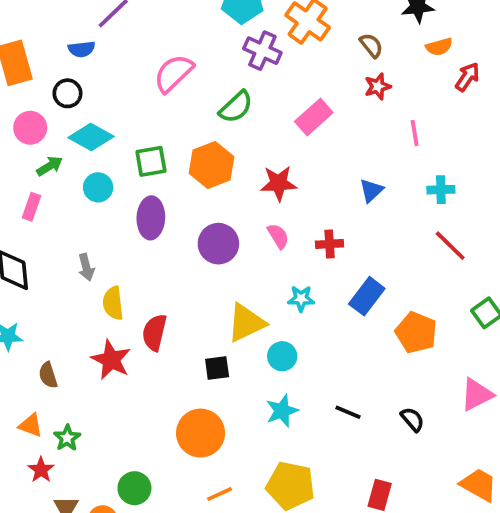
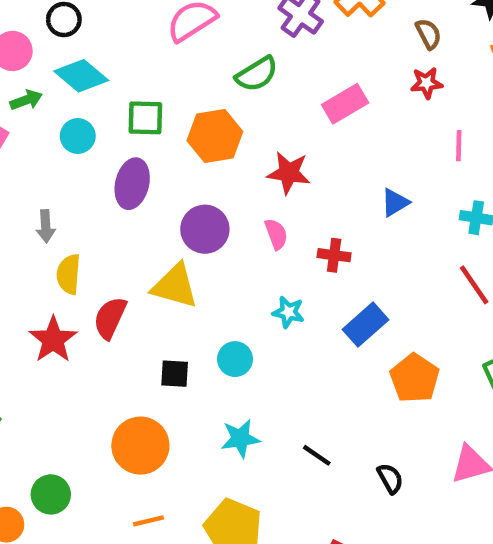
yellow triangle: (246, 323) -> (175, 286), moved, turned 30
cyan circle: (282, 356) -> (235, 359), moved

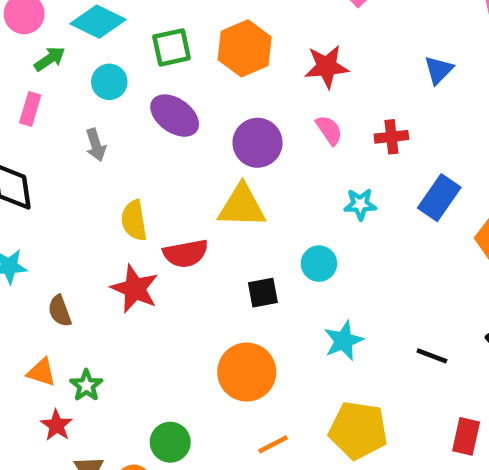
purple ellipse: (132, 184) -> (175, 116), turned -54
gray arrow: (46, 226) -> (96, 145), moved
red semicircle: (110, 318) -> (186, 253), turned -111
black line: (317, 455) -> (432, 356), moved

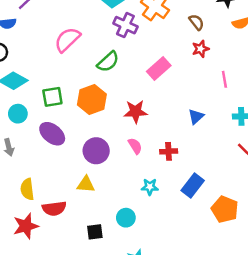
yellow triangle: (242, 206) -> (86, 184), size x0.7
red star: (135, 289) -> (26, 226), turned 30

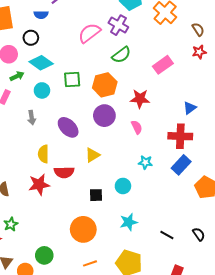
purple cross: (125, 25) -> (118, 25), moved
purple ellipse: (52, 134) -> (68, 127), moved
purple circle: (96, 151) -> (104, 116), moved
red cross: (169, 151) -> (180, 136), moved, size x1.6
yellow triangle: (86, 184) -> (93, 155), turned -42

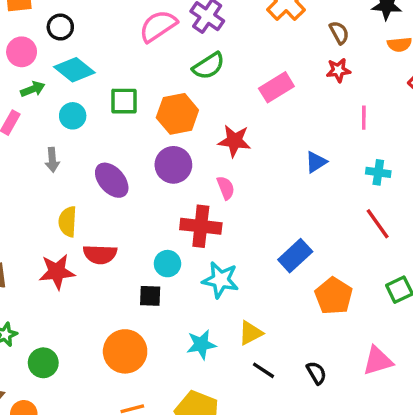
red cross: (180, 136) -> (201, 226), moved
yellow triangle: (93, 155) -> (251, 333), moved
cyan star: (145, 162) -> (221, 280), moved, size x1.5
cyan circle: (123, 186) -> (167, 264), moved
green circle: (44, 255) -> (43, 363), moved

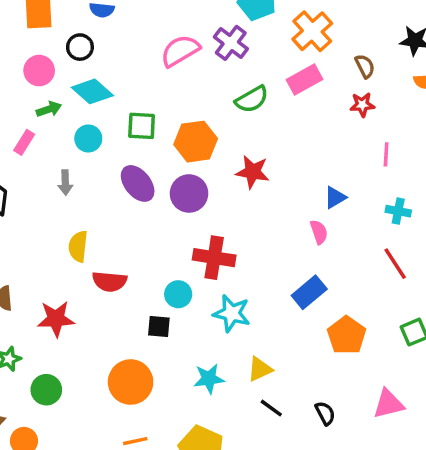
green semicircle: (209, 66) -> (252, 99), moved
pink rectangle: (276, 87) -> (304, 79), moved
purple ellipse: (112, 180) -> (138, 183), moved
pink semicircle: (226, 188) -> (319, 232), moved
red star: (57, 272) -> (56, 319), moved

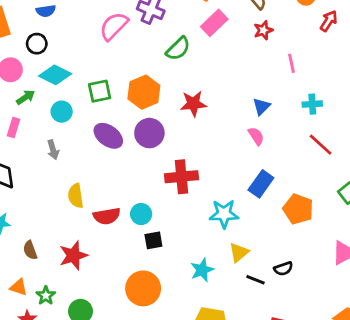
cyan circle: (178, 294) -> (141, 214), moved
cyan star: (232, 313) -> (224, 214), moved
black semicircle: (325, 413) -> (283, 269), moved, turned 114

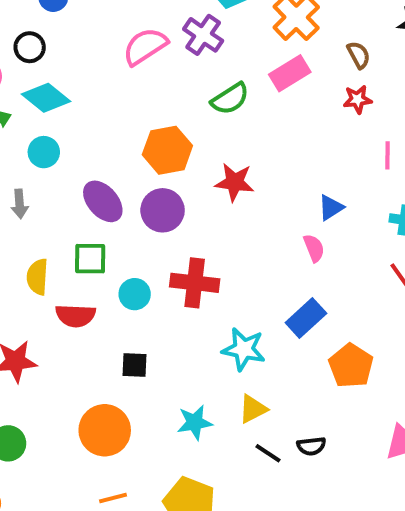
green square: (100, 91) -> (90, 259), moved
cyan circle: (141, 214) -> (135, 294), moved

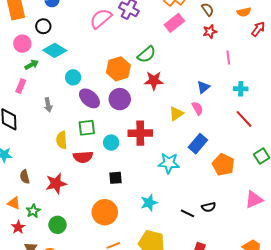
green semicircle: (230, 99) -> (146, 54), moved
cyan circle: (44, 152) -> (73, 77), moved
yellow triangle: (253, 409) -> (176, 114), moved

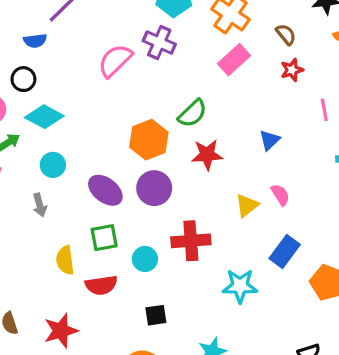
cyan circle: (73, 77) -> (53, 165), moved
blue triangle: (203, 87) -> (270, 140), moved

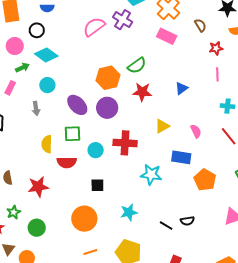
pink rectangle: (234, 60) -> (167, 36), turned 60
red star: (292, 70) -> (216, 48), moved
pink semicircle: (280, 195) -> (196, 131), moved
blue rectangle: (285, 251) -> (181, 157), turned 54

